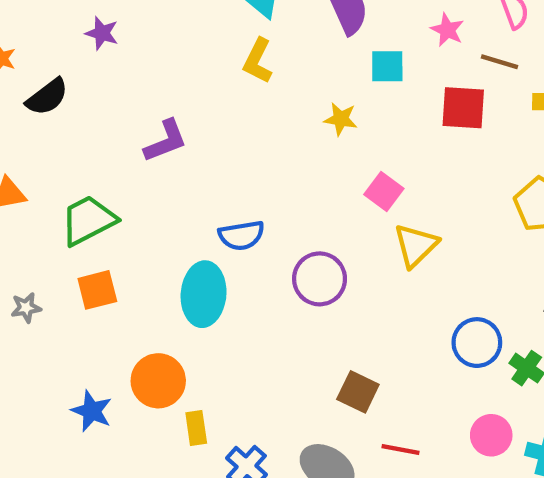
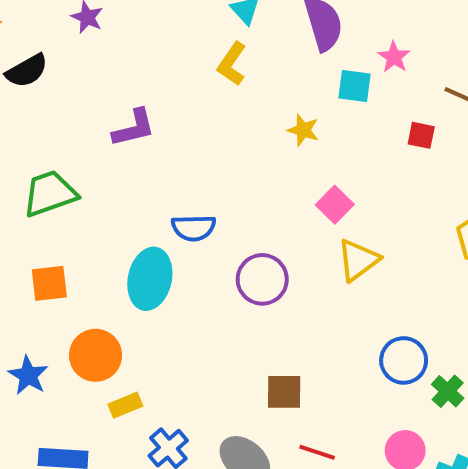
pink star: (447, 30) -> (394, 57), moved
red square: (463, 108) -> (421, 135), size x0.6
orange square: (97, 290) -> (49, 283), moved
brown square: (358, 392) -> (284, 392), turned -33
yellow rectangle: (196, 428) -> (125, 405), turned 68

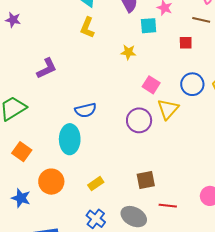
purple circle: (262, 279) -> (139, 120), moved
orange square: (49, 283) -> (22, 152), turned -36
blue circle: (404, 360) -> (192, 84), moved
yellow rectangle: (125, 405) -> (96, 184), moved

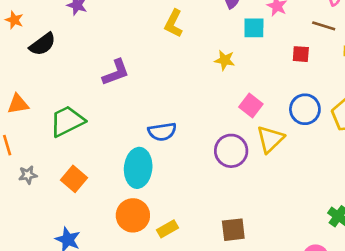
orange circle: (51, 182) -> (133, 215), moved

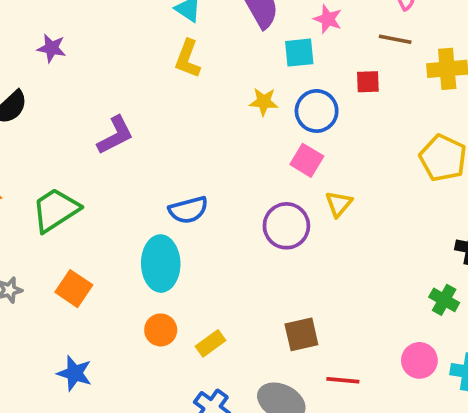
blue circle: (305, 109) -> (317, 111), moved
yellow triangle: (270, 139) -> (339, 204), size x0.7
orange circle: (133, 215) -> (161, 330), size x0.7

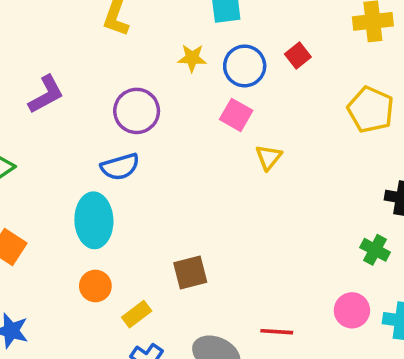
red square: (368, 82) -> (298, 56), moved, turned -35
purple circle: (286, 226) -> (137, 111), moved
brown square: (301, 334) -> (190, 272), moved
yellow rectangle: (210, 343) -> (137, 314), moved

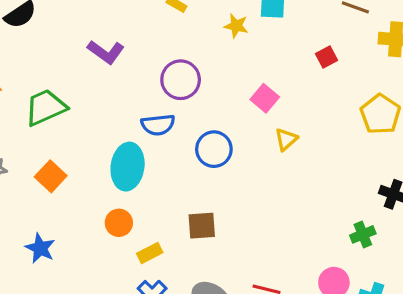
yellow star: (192, 58) -> (236, 26), moved
blue circle: (245, 66) -> (214, 149), moved
purple L-shape: (46, 94) -> (106, 52), turned 54
green cross: (375, 250) -> (363, 234), turned 30

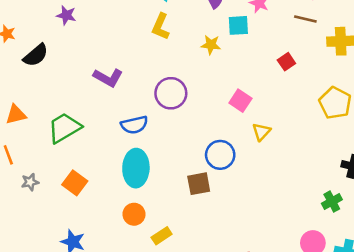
blue semicircle: (158, 125) -> (134, 125), moved
blue circle: (214, 149) -> (220, 155), moved
brown square: (202, 226) -> (199, 184), moved

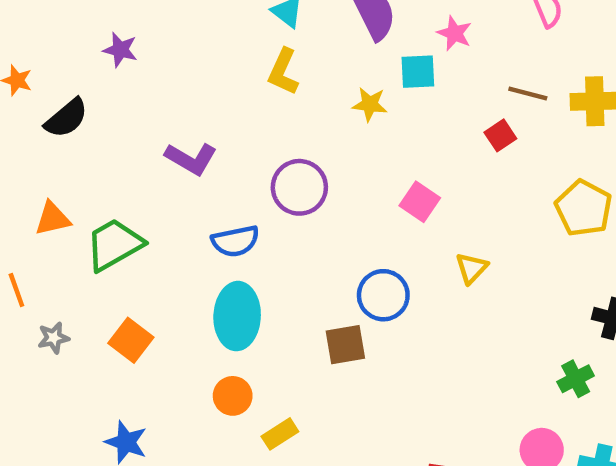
brown line: (305, 19) -> (528, 94), moved
orange triangle: (16, 115) -> (53, 219), moved
yellow triangle: (261, 132) -> (472, 268), moved

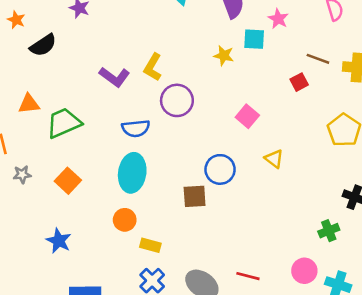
yellow L-shape: (283, 72) -> (153, 67), moved
yellow triangle: (472, 268) -> (274, 159), turned -42
yellow rectangle: (280, 434) -> (150, 245), turned 42

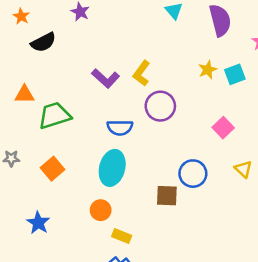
cyan square: (254, 39) -> (235, 74), moved, turned -30
yellow star: (224, 56) -> (208, 70), turned 30

